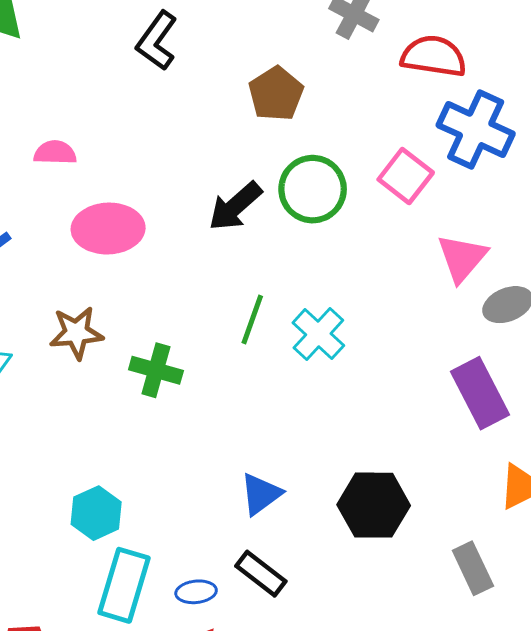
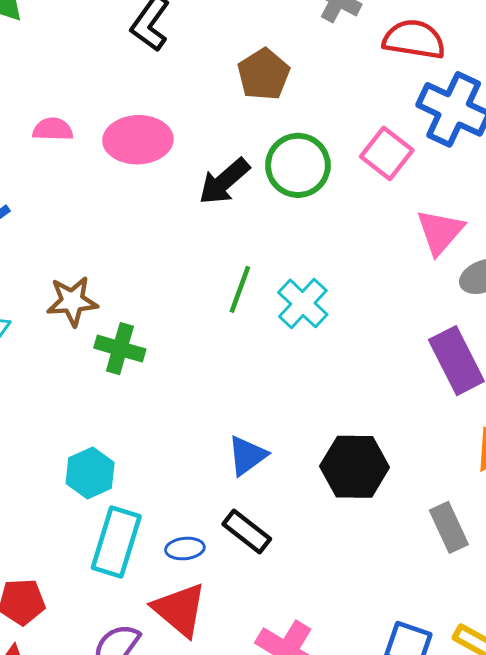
pink ellipse: (108, 229) -> (138, 140), moved
green cross: (156, 370) -> (120, 349), moved

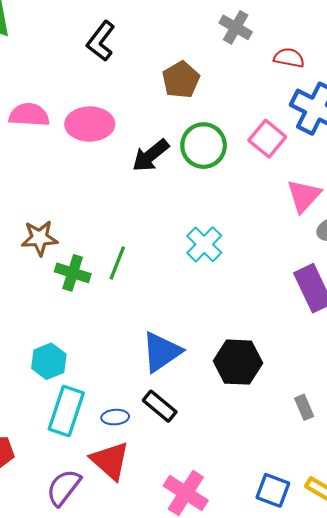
red semicircle: (414, 39) -> (289, 58), size x0.7
pink semicircle: (53, 129) -> (29, 115), size x1.4
green line: (240, 289) -> (117, 263), moved
blue triangle: (247, 456) -> (161, 352), size x1.4
gray rectangle: (449, 527) -> (304, 407), size x0.7

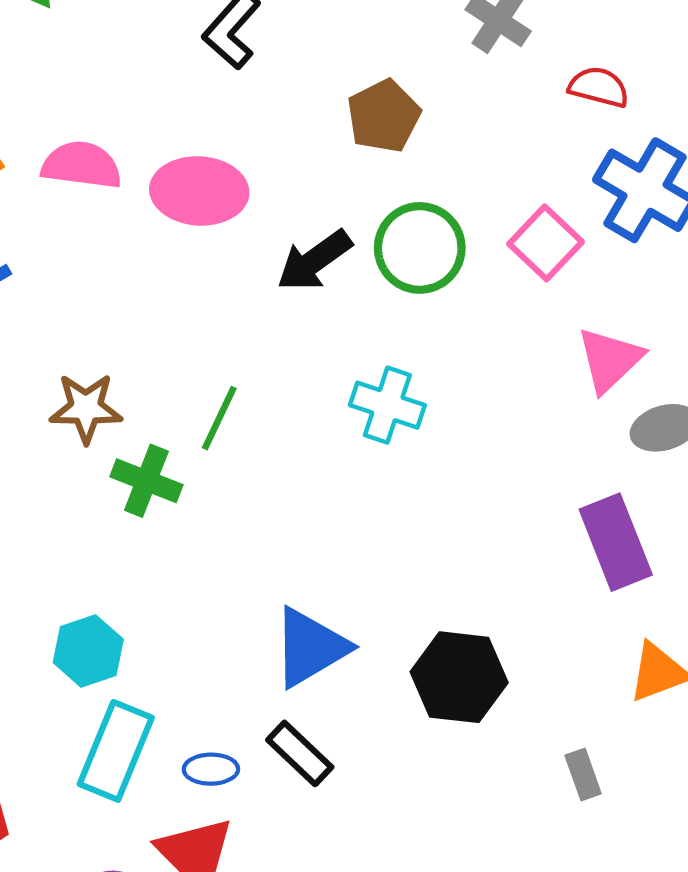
cyan cross: (204, 244) -> (387, 405), moved, turned -30
green line: (117, 263) -> (219, 418), moved

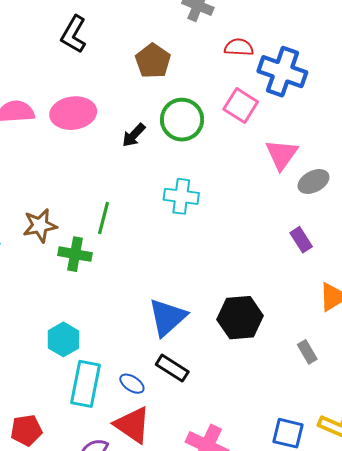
red semicircle: (599, 87) -> (239, 47), moved
black arrow: (314, 261) -> (134, 135), size x0.7
purple rectangle: (616, 542) -> (301, 240), size x0.6
blue ellipse: (211, 769) -> (132, 384), turned 45

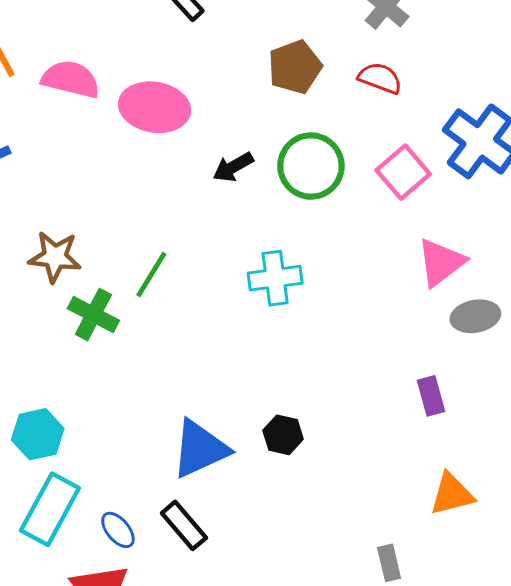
red semicircle: (239, 47) -> (380, 78), moved
cyan cross: (181, 196) -> (275, 278), turned -32
black hexagon: (240, 318) -> (283, 435), moved, size x0.6

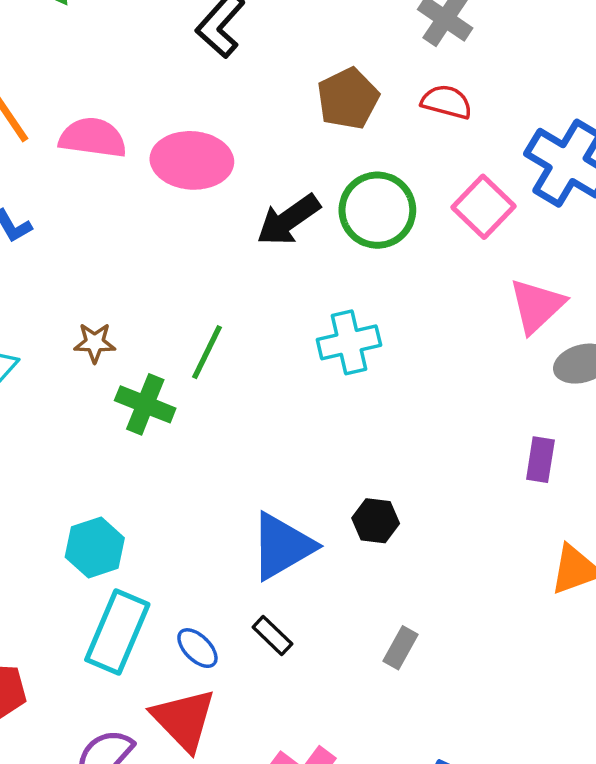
black arrow: (233, 167) -> (288, 220), size x1.4
brown star: (55, 257) -> (95, 343), size x0.7
purple rectangle: (431, 396) -> (540, 460), turned 30
black rectangle: (184, 525) -> (272, 636), size x0.7
gray rectangle: (389, 563) -> (400, 648), moved, turned 48

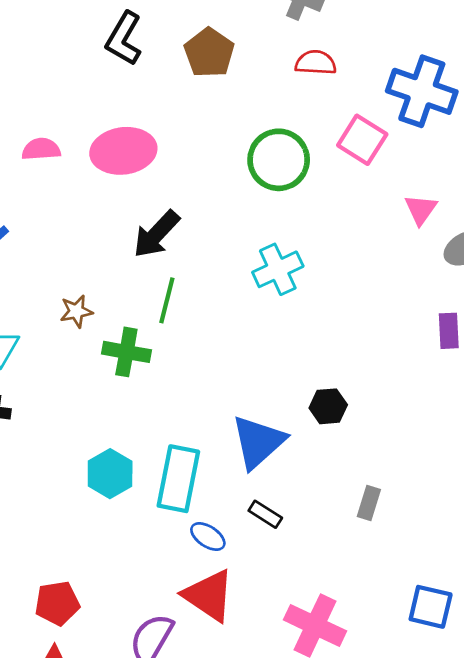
brown pentagon: (348, 99) -> (209, 53), moved
pink semicircle: (93, 138) -> (41, 149), size x0.7
black arrow: (288, 220) -> (156, 234), moved
pink triangle: (537, 306) -> (421, 209), size x0.7
cyan rectangle: (117, 632) -> (178, 479), moved

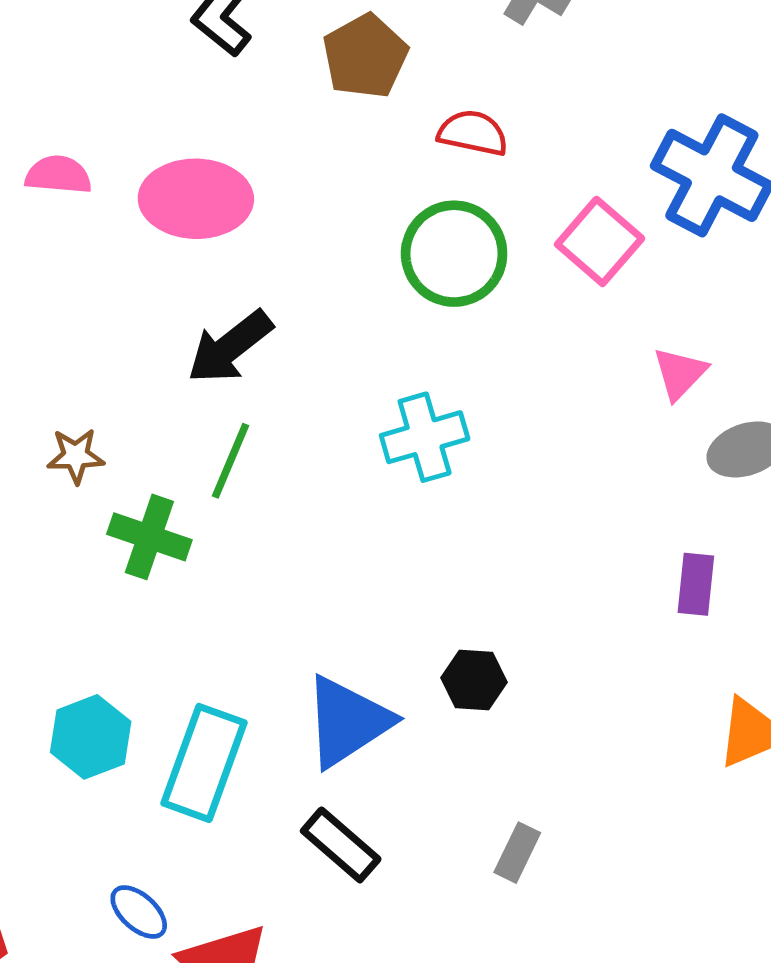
red semicircle: (316, 63) -> (473, 133), moved
black rectangle: (265, 514) -> (341, 845), size x1.4
blue ellipse: (208, 537) -> (139, 912), moved

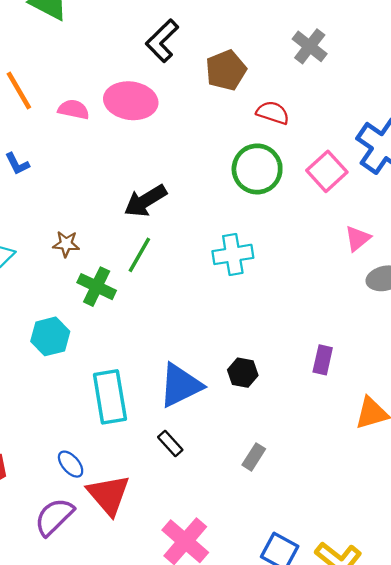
pink ellipse: (196, 199) -> (131, 101), moved
purple rectangle: (696, 584) -> (323, 360), moved
cyan hexagon: (91, 737) -> (50, 336), moved
cyan rectangle: (204, 763) -> (110, 397), turned -36
black rectangle: (341, 845) -> (170, 443), size x0.7

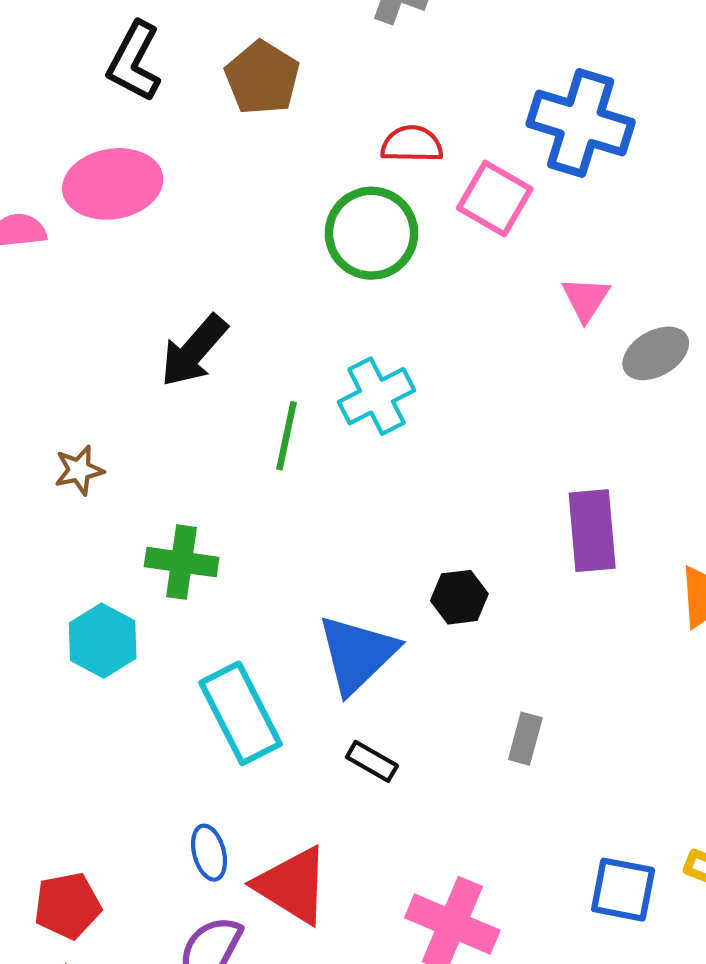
red semicircle: (273, 113) -> (412, 144), moved
green line: (139, 255) -> (286, 436), moved
green cross: (97, 287) -> (182, 562), moved
purple rectangle: (323, 360) -> (592, 531), size x1.5
blue ellipse: (71, 464) -> (209, 853), turned 44

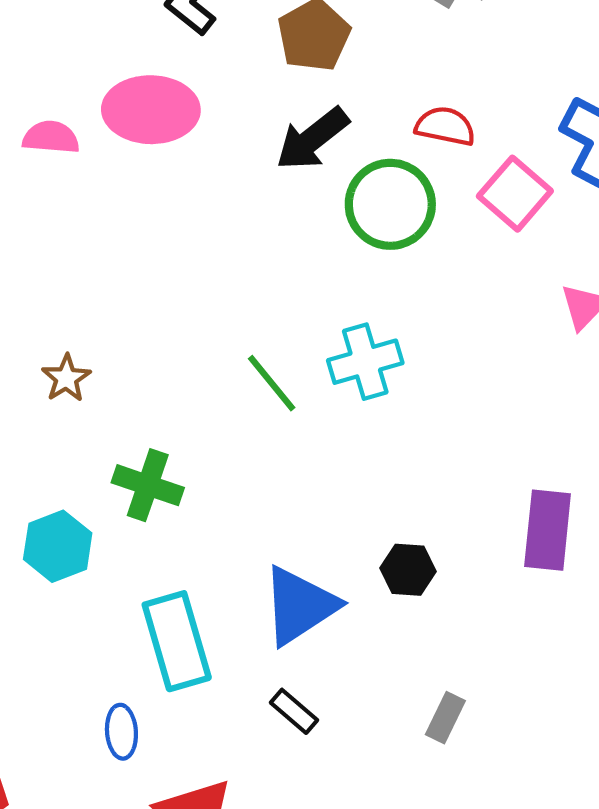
black arrow: (194, 351) -> (312, 139), moved
green line: (286, 436) -> (272, 383), turned -62
brown star: (79, 470) -> (66, 378), turned -30
blue ellipse: (209, 853) -> (121, 732), moved

